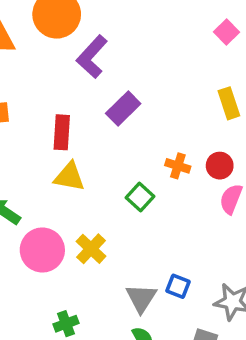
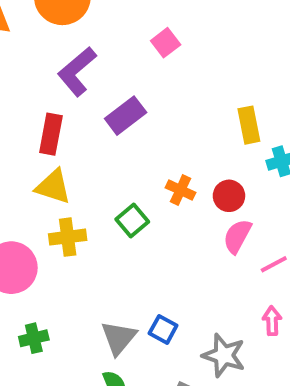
pink square: (227, 32) -> (166, 43), moved
purple L-shape: (92, 57) -> (77, 71), moved
yellow cross: (91, 249) -> (68, 237), moved, turned 32
green cross: (66, 324) -> (34, 338), moved

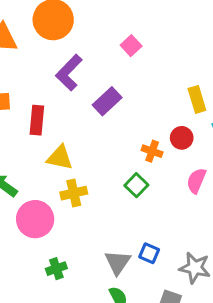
red rectangle: (51, 134) -> (37, 120), moved
red circle: (229, 196) -> (182, 138), moved
green square: (132, 221) -> (136, 185), moved

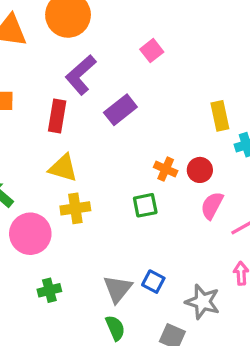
red rectangle: (37, 120) -> (57, 116), moved
red circle: (182, 138) -> (200, 170), moved
green square: (136, 185) -> (145, 205), turned 30

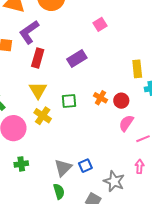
purple L-shape: (81, 75) -> (29, 32), moved
yellow triangle: (63, 168) -> (38, 90), turned 36
green square: (145, 205) -> (69, 101), moved
yellow cross: (75, 208) -> (43, 116), turned 36
blue square: (153, 282) -> (85, 166), turned 32

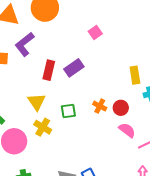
red rectangle: (38, 58) -> (49, 70), moved
pink semicircle: (126, 123) -> (127, 130), turned 96

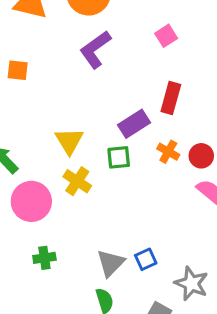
purple L-shape: (25, 44) -> (95, 49), moved
purple rectangle: (74, 68) -> (134, 124), moved
red rectangle: (49, 70) -> (171, 98), moved

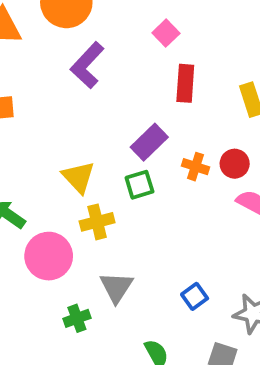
red rectangle: (171, 98) -> (185, 83), moved
yellow cross: (77, 181) -> (97, 222), turned -36
gray triangle: (111, 263) -> (116, 287), moved

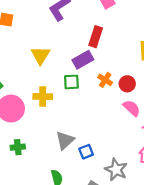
red rectangle: (185, 83) -> (96, 37), moved
yellow triangle: (78, 177) -> (40, 55), moved
gray triangle: (116, 287) -> (65, 140), moved

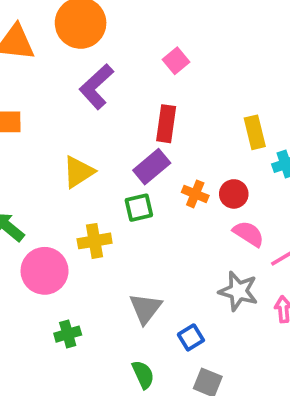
yellow triangle: (40, 55) -> (78, 172), turned 36
blue square: (86, 152) -> (191, 337), moved
gray star: (116, 170) -> (238, 291), moved

